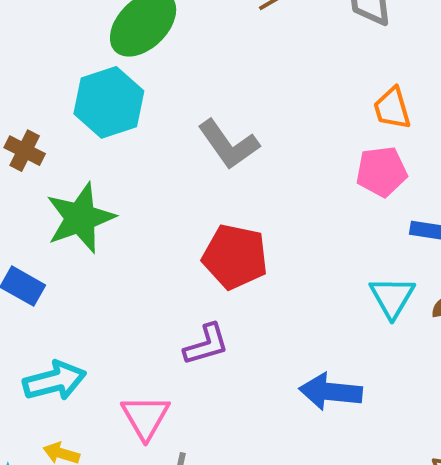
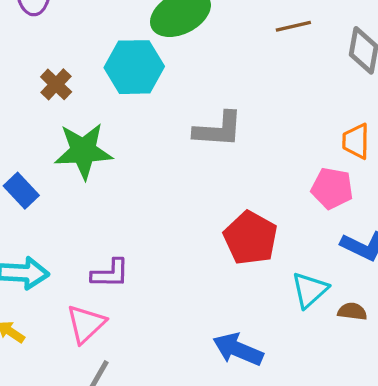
gray L-shape: (228, 144) -> (218, 129), turned -68
red pentagon: (235, 257) -> (250, 238), moved
purple L-shape: (206, 344) -> (110, 274), moved

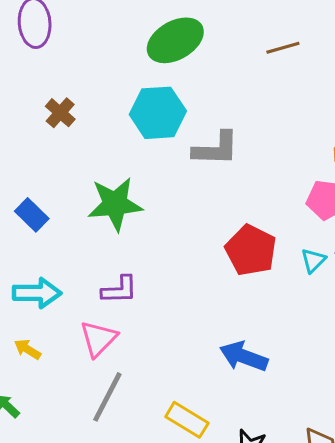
cyan hexagon: (134, 67) -> (158, 113), moved
green star: (83, 151) -> (115, 204), moved
cyan triangle: (310, 290) -> (313, 260), moved, size x0.7

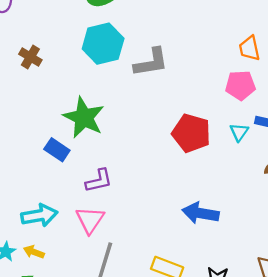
green star: (115, 204) -> (84, 117), turned -30
blue rectangle: (32, 215) -> (57, 150), moved
cyan arrow: (37, 293) -> (39, 215), moved
yellow arrow: (27, 349) -> (34, 252), moved

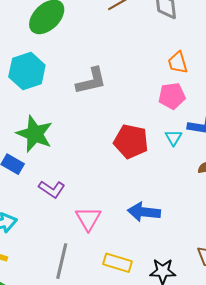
cyan hexagon: (103, 44) -> (27, 71), moved
purple L-shape: (99, 181) -> (52, 189), turned 50
pink triangle: (90, 220) -> (88, 219), moved

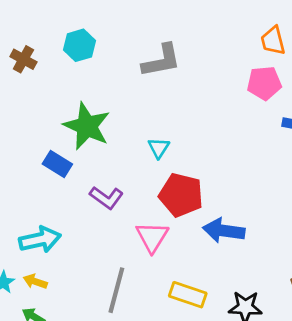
cyan hexagon: (27, 71) -> (79, 45), size x0.7
cyan triangle: (173, 138) -> (159, 148), moved
red pentagon: (131, 141) -> (181, 195), moved

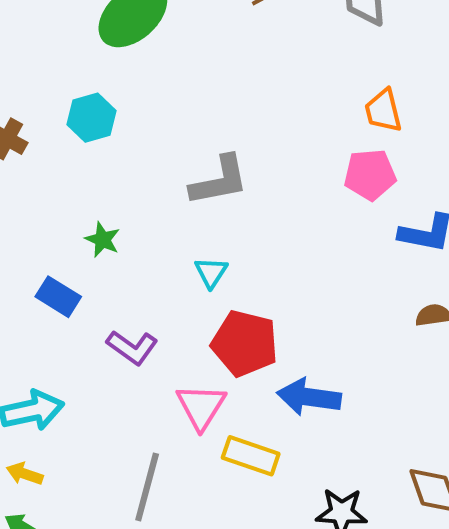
gray L-shape: (161, 61) -> (219, 181), moved
green star: (87, 126) -> (103, 240), size x0.5
yellow rectangle: (188, 295) -> (251, 456), moved

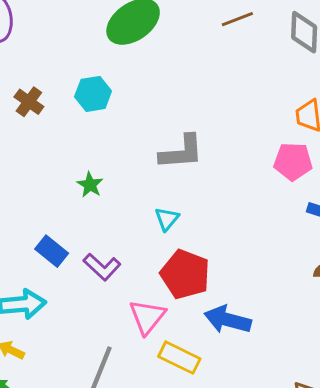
blue rectangle: (58, 297) -> (52, 251), moved

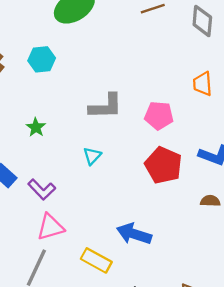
pink pentagon: (293, 161) -> (159, 116), moved
red pentagon: (185, 274) -> (163, 165), moved
pink triangle: (147, 317) -> (50, 227), moved, turned 32

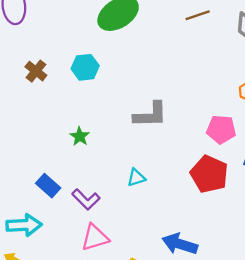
pink pentagon: (159, 116) -> (221, 129), moved
cyan triangle: (92, 156) -> (136, 178), moved, turned 30

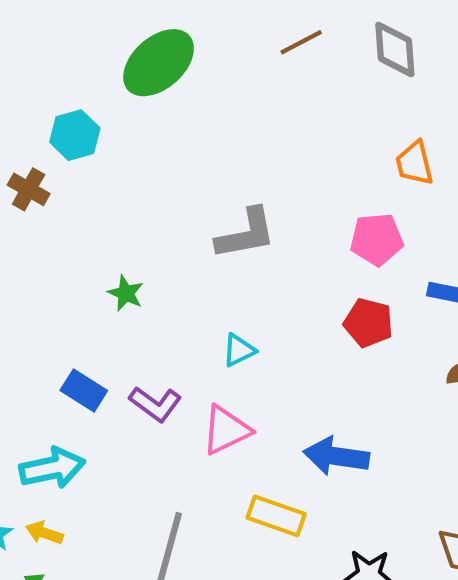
cyan hexagon: (85, 67) -> (75, 135), moved
red pentagon: (209, 174) -> (368, 323), size x0.7
pink triangle: (95, 238) -> (226, 430), moved

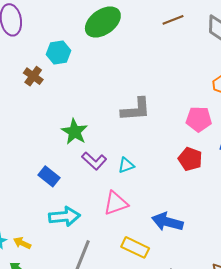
green star: (126, 293) -> (75, 132), size x1.5
purple L-shape: (155, 404) -> (94, 161), moved
cyan arrow: (52, 468) -> (64, 217), moved

